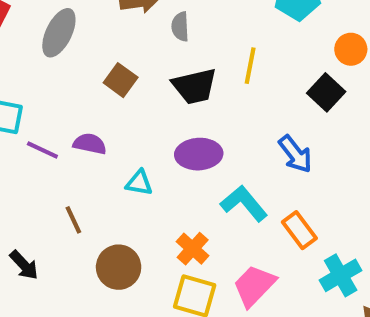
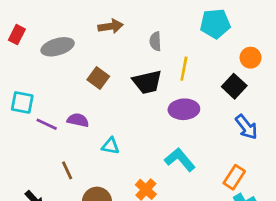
gray semicircle: (180, 27) -> (155, 41), moved
gray ellipse: (59, 33) -> (58, 47), turned 48
purple ellipse: (199, 154) -> (184, 109), moved
blue arrow: (295, 154) -> (246, 127), moved
orange rectangle: (299, 230) -> (234, 177), moved, turned 70

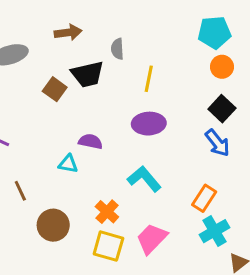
cyan pentagon: (215, 24) -> (214, 32), moved
black trapezoid: (147, 82) -> (88, 74), moved
black square: (234, 86) -> (222, 109), moved
purple semicircle: (78, 120) -> (91, 141), moved

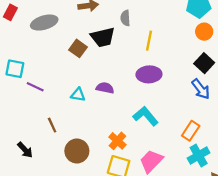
cyan triangle: (68, 164) -> (78, 95), moved

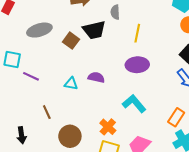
gray ellipse: (44, 23) -> (39, 30), moved
black arrow: (25, 150) -> (22, 135), turned 35

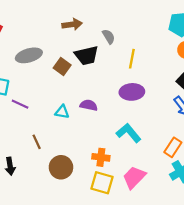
gray semicircle: (115, 12) -> (109, 37), turned 152
orange cross: (108, 127) -> (101, 157), turned -35

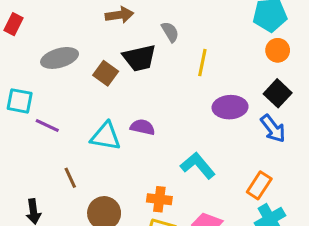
purple ellipse: (132, 92) -> (230, 107), moved
cyan triangle: (62, 112) -> (106, 136), size x1.5

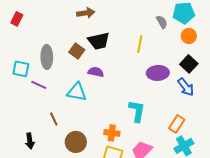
gray semicircle: (170, 32) -> (162, 22), moved
gray ellipse: (60, 58) -> (47, 57), moved, turned -75
purple semicircle: (142, 127) -> (96, 72), moved
cyan L-shape: (198, 165) -> (137, 111), turned 50

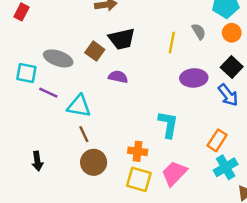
gray semicircle: (162, 22) -> (199, 32), moved
gray ellipse: (47, 57) -> (58, 58), turned -70
cyan triangle: (77, 92) -> (79, 106), moved
brown line: (54, 119) -> (84, 134), moved

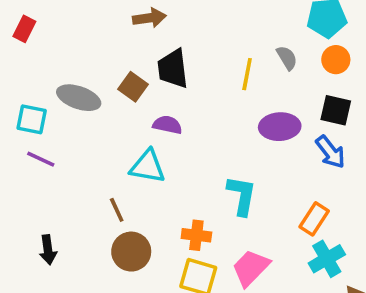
black trapezoid: (122, 39) -> (173, 69), turned 96
black square: (232, 67) -> (336, 110), turned -30
purple line: (48, 93) -> (41, 159), moved
cyan triangle: (79, 106) -> (148, 166), moved

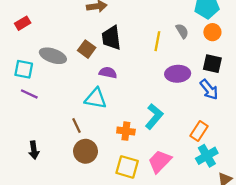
red rectangle: (24, 29) -> (23, 23), moved, turned 32
cyan L-shape: (242, 195) -> (154, 116), turned 30
orange cross: (196, 235) -> (126, 131), moved

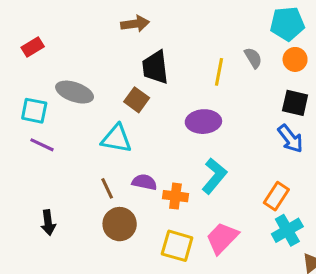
brown square: (87, 49) -> (137, 100), moved
purple semicircle: (108, 73) -> (144, 182), moved
purple ellipse: (178, 74) -> (203, 122), moved
cyan triangle: (96, 98) -> (116, 139), moved

